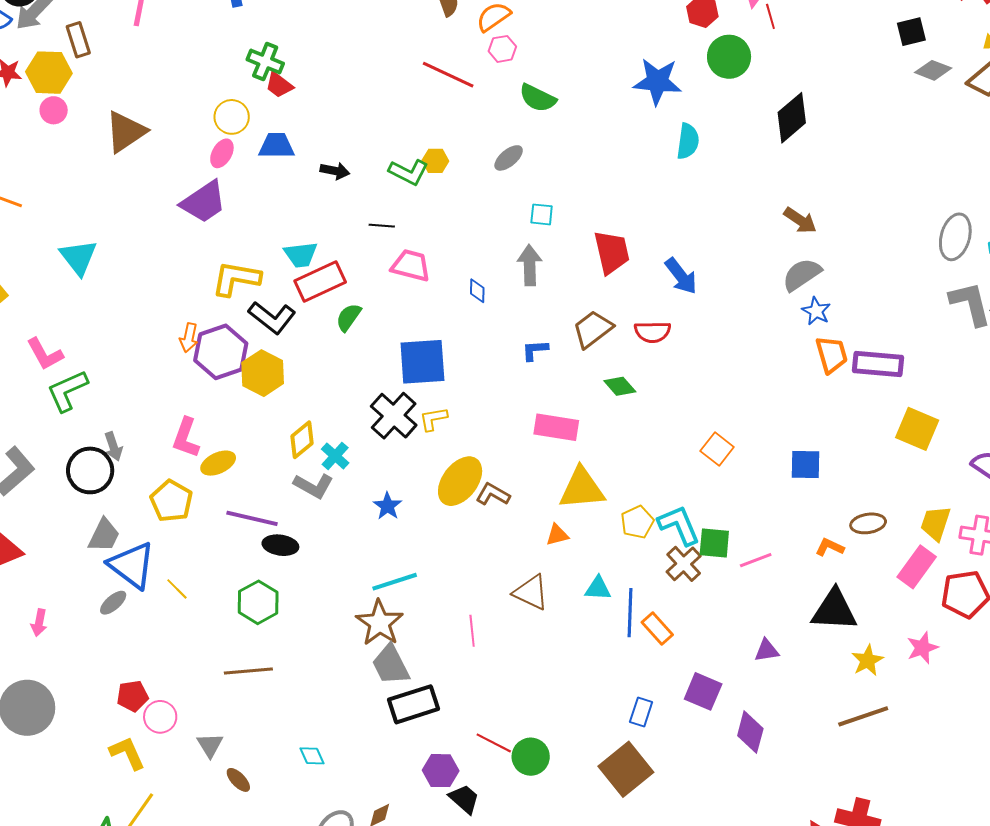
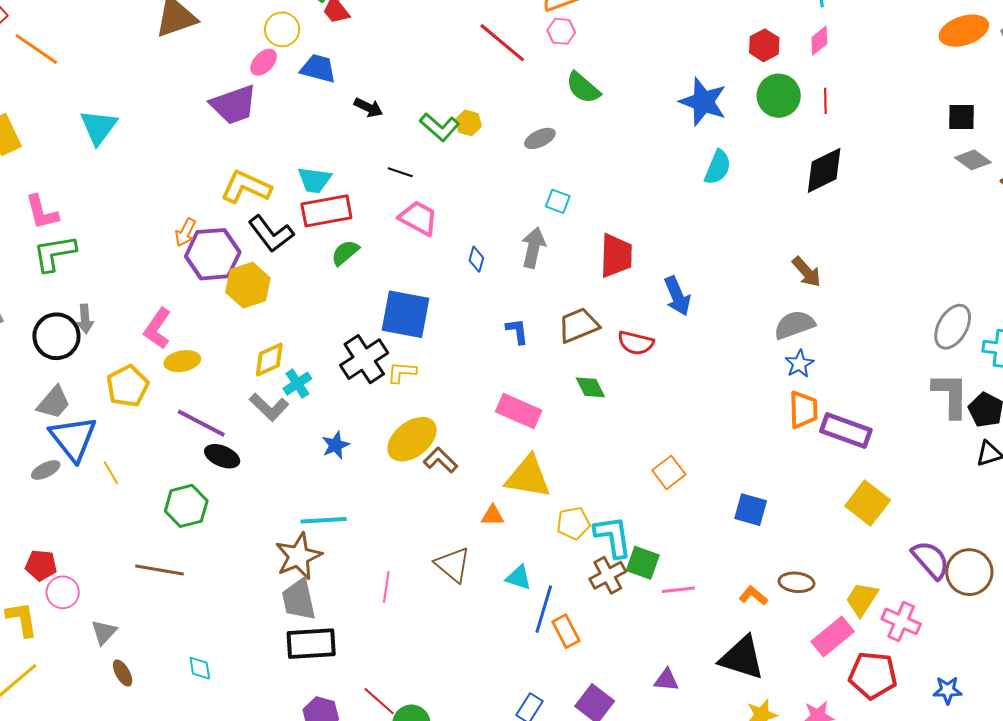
red line: (770, 16) -> (825, 101), moved
blue L-shape: (535, 350) -> (517, 331), turned 72

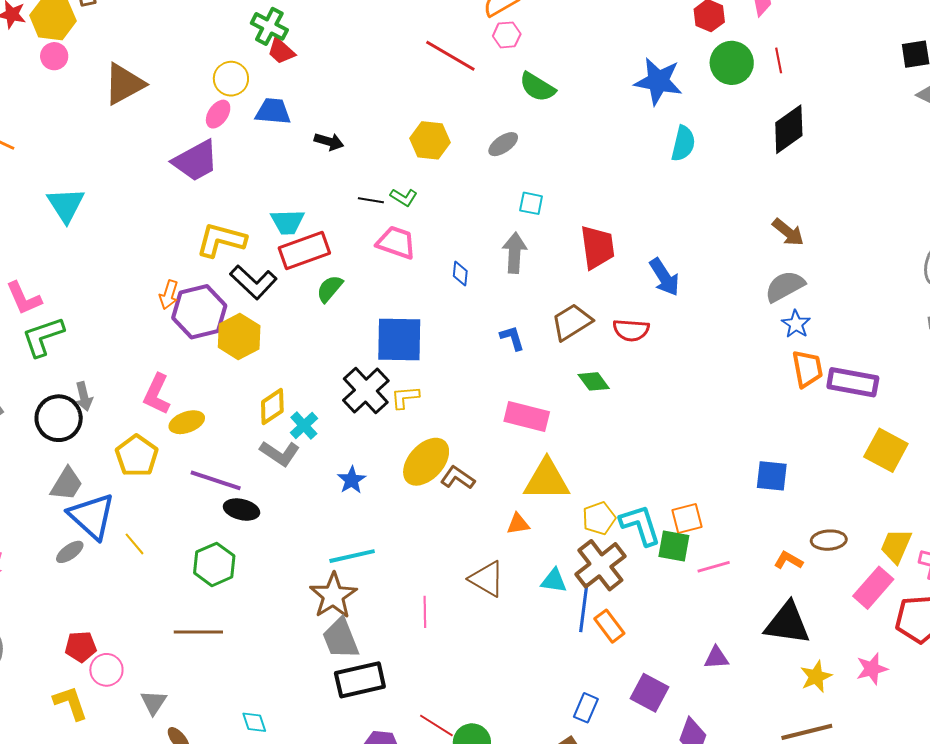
yellow hexagon: (468, 123) -> (430, 140), size x1.5
green L-shape: (440, 127) -> (404, 197), moved, size x0.7
orange square: (669, 472) -> (687, 519), moved, turned 32
brown cross: (608, 575) -> (600, 565), moved, size x1.4

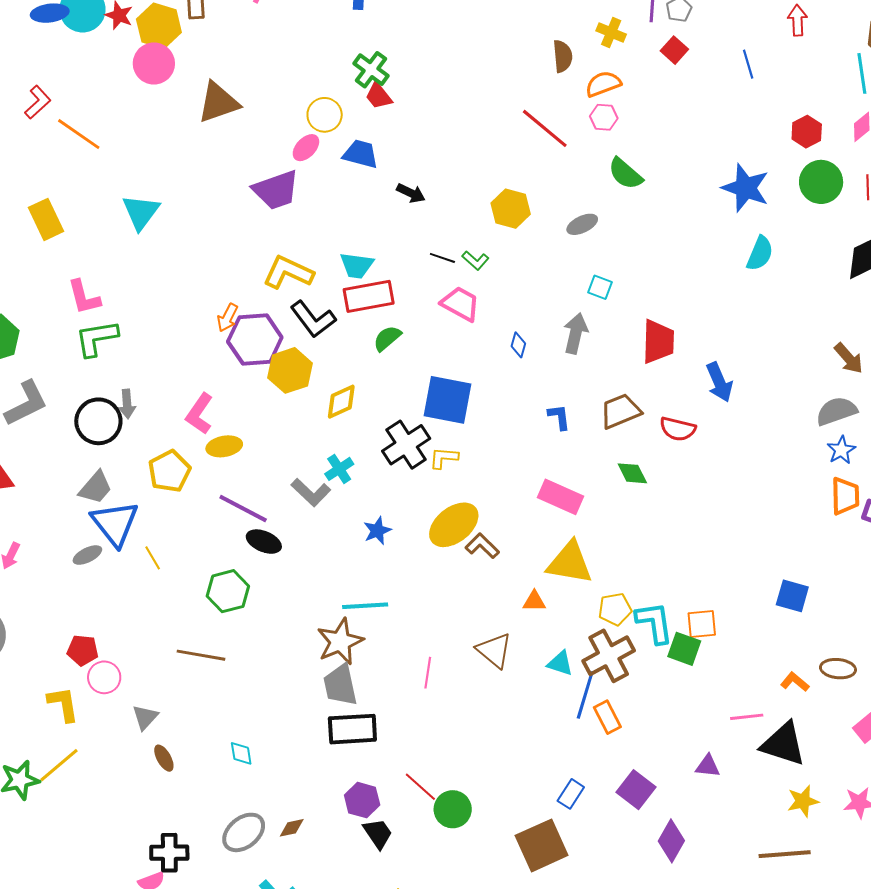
pink circle: (54, 56) -> (154, 63), size x1.5
yellow diamond: (272, 407) -> (341, 402), moved
pink line: (714, 567) -> (747, 717), moved

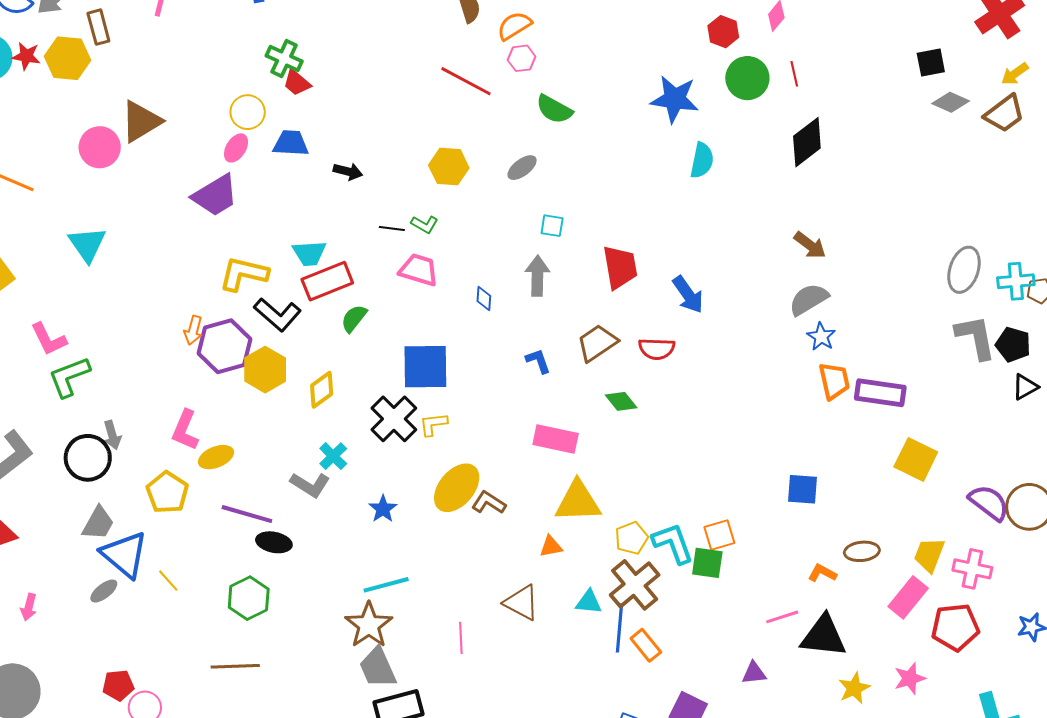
pink circle: (154, 63) -> (100, 147), moved

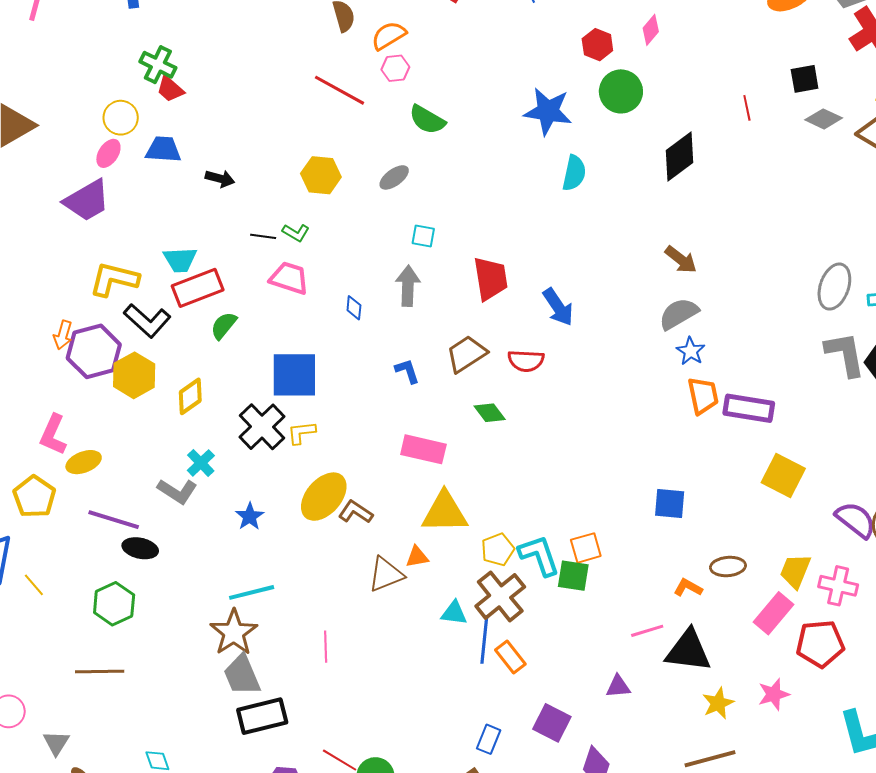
red line: (794, 74) -> (747, 108), moved
brown triangle: (522, 603) -> (386, 574), moved, turned -51

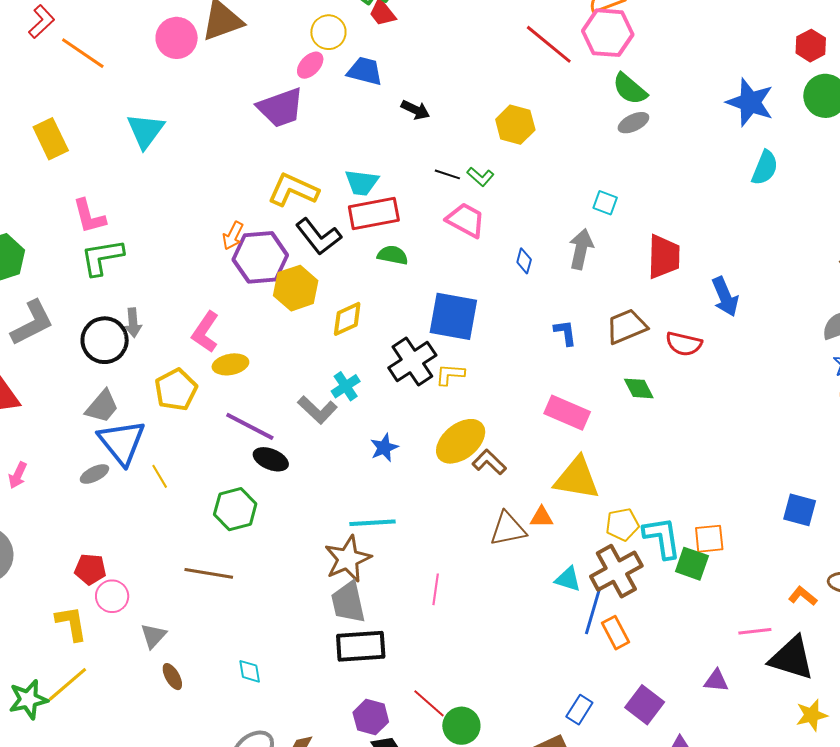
pink hexagon: (395, 68) -> (608, 33), size x1.8
gray ellipse: (394, 177) -> (633, 123), moved
green semicircle: (224, 326) -> (393, 255), turned 52

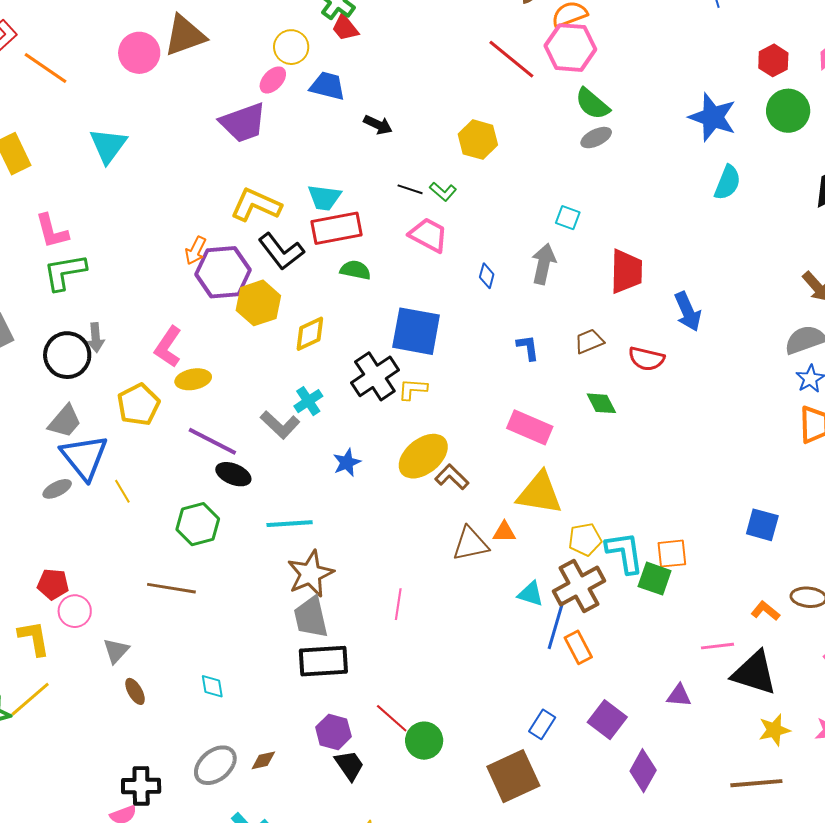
brown trapezoid: (627, 326) -> (589, 341), size x0.7
cyan line: (373, 523) -> (290, 524), moved

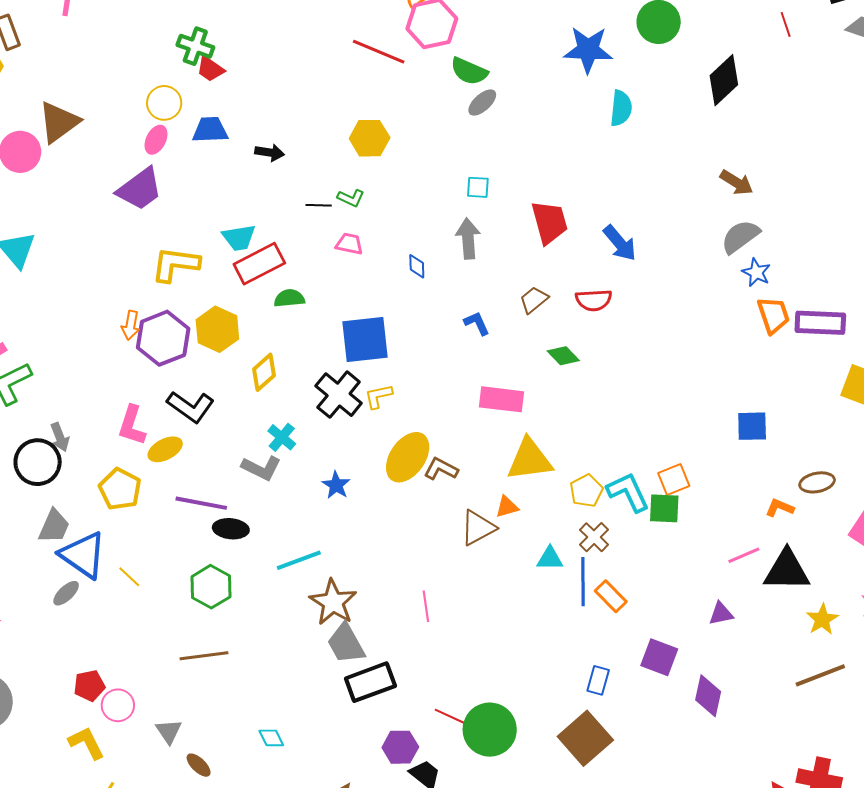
pink trapezoid: (428, 235) -> (349, 244), size x0.7
black L-shape: (281, 251) -> (191, 407), moved
yellow hexagon: (258, 303) -> (217, 329), moved
brown cross: (579, 586) -> (594, 537), size x0.6
green circle: (424, 741) -> (490, 730), size x1.4

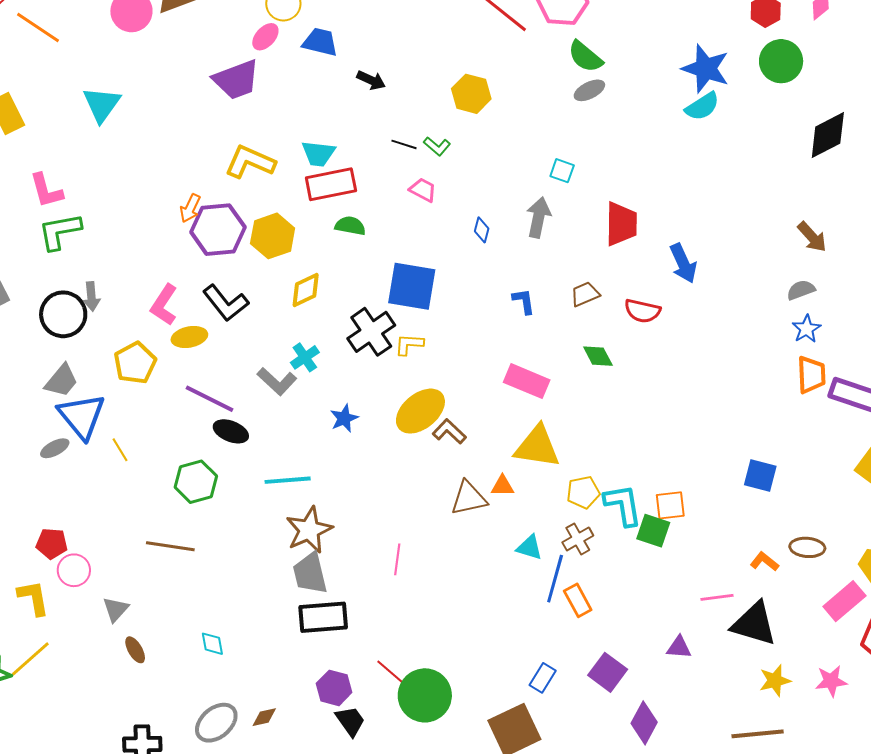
cyan semicircle: (621, 108) -> (702, 106), moved, turned 36
gray semicircle: (740, 237) -> (801, 290), size x0.7

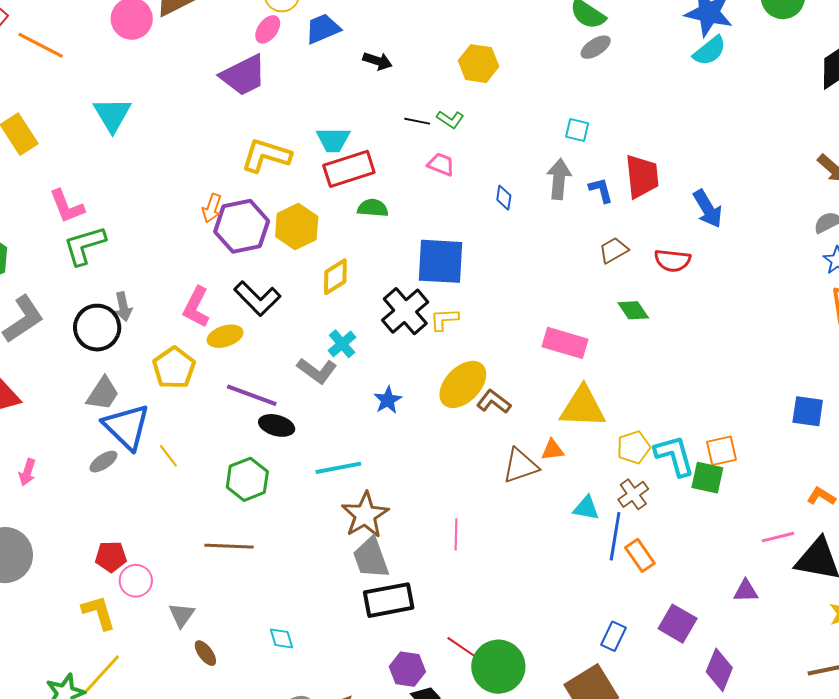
blue trapezoid: (320, 42) -> (323, 29), turned -30
blue L-shape: (524, 301) -> (601, 190), moved

